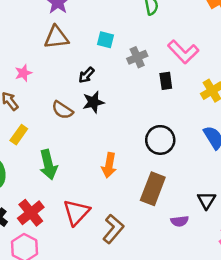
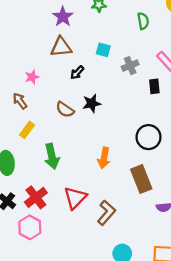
black arrow: (87, 75) -> (77, 73), moved
brown rectangle: (153, 189) -> (141, 179), turned -44

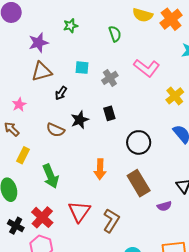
purple star: (63, 17) -> (38, 43), turned 30
black rectangle: (154, 86) -> (109, 113), moved

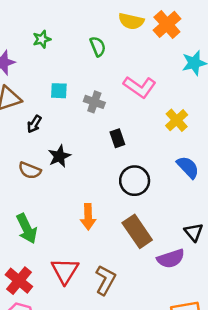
gray cross: (110, 78) -> (94, 102), turned -35
black rectangle: (109, 113) -> (117, 138), moved
purple semicircle: (164, 206) -> (171, 259), size x1.5

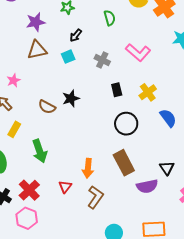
cyan square: (59, 91) -> (68, 57), moved, turned -32
yellow cross: (177, 120) -> (148, 92), moved
black arrow: (34, 124) -> (76, 35), moved
orange arrow: (88, 217) -> (88, 168), moved
red triangle: (65, 271) -> (65, 187), size x0.6

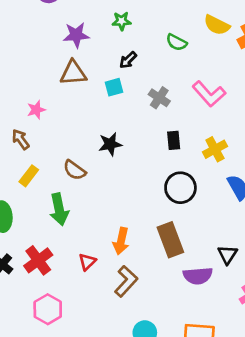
green semicircle: (110, 18) -> (177, 42), turned 126
brown semicircle: (47, 107) -> (74, 170), moved
pink hexagon: (27, 218) -> (48, 309), moved

